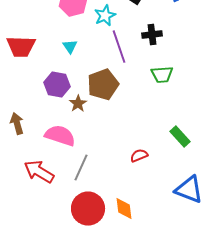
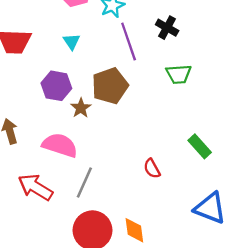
black cross: (152, 35) -> (167, 28), turned 36
red semicircle: (139, 156) -> (152, 169), turned -96

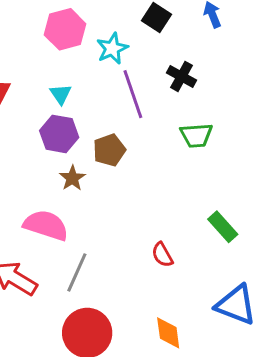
purple hexagon: (56, 86) -> (59, 134), moved
brown pentagon: (110, 86) -> (109, 150), size x0.7
orange diamond: (134, 230) -> (168, 333), moved

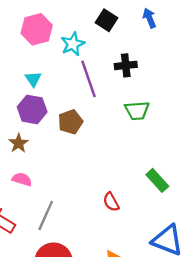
black cross: (181, 76) -> (126, 65), turned -35
brown star: (72, 178) -> (19, 143), moved
pink semicircle: (46, 225) -> (22, 179), size x0.6

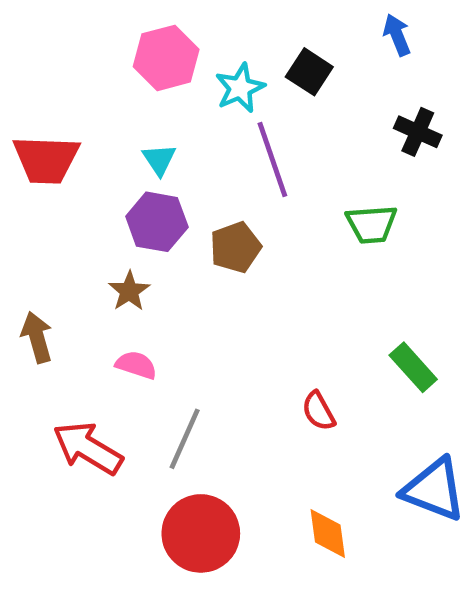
black square: (107, 20) -> (309, 72), moved
black cross: (126, 65) -> (418, 132), moved, turned 30

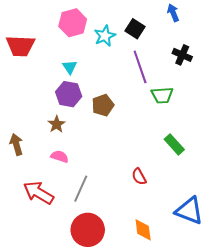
red trapezoid: (46, 160) -> (20, 46), moved
purple line: (272, 160) -> (140, 67), moved
green rectangle: (413, 367) -> (174, 144), moved

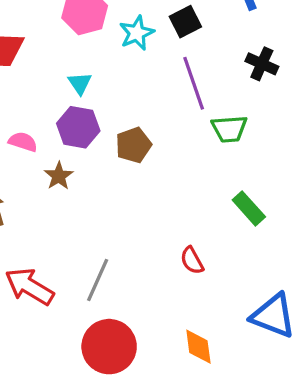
black square: (135, 29) -> (185, 22), turned 30
pink semicircle: (60, 156) -> (23, 142), moved

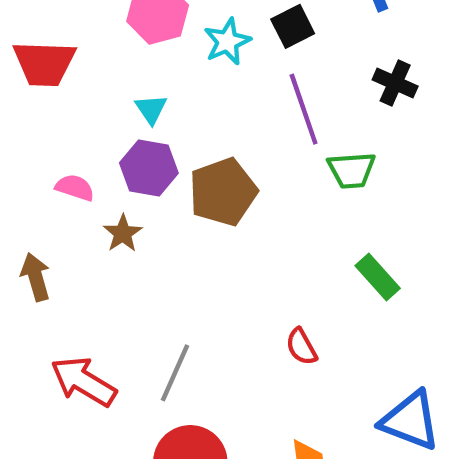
brown pentagon: (133, 145) -> (223, 192), size x1.4

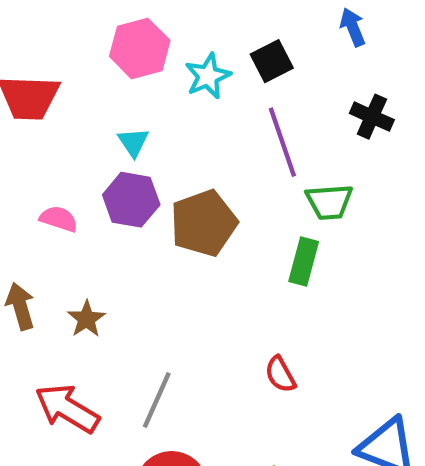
brown star: (123, 233) -> (86, 319), moved
green rectangle: (378, 277) -> (304, 261), moved, turned 57

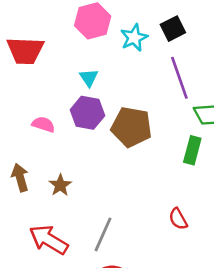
brown pentagon: (204, 223) -> (131, 127), turned 30

